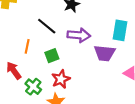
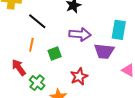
black line: (47, 26) -> (37, 21), moved
red star: (61, 79) -> (79, 77), moved

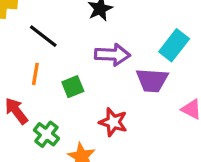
cyan rectangle: (119, 30) -> (174, 45), turned 30
red star: (79, 77) -> (113, 122), turned -30

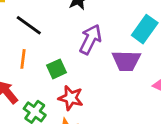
purple arrow: (112, 55) -> (90, 39), turned -64
red star: (113, 122) -> (71, 98), moved

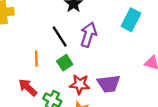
black line: (29, 25) -> (60, 37), moved, turned 30
purple trapezoid: (126, 61) -> (109, 84), moved

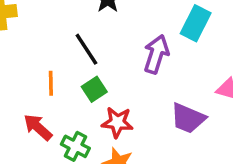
purple arrow: (88, 35) -> (156, 54), moved
purple trapezoid: (109, 84) -> (188, 118), moved, turned 30

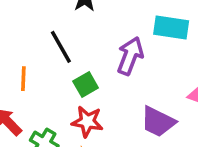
cyan rectangle: (196, 23) -> (171, 27), turned 68
green square: (94, 89) -> (86, 85), moved

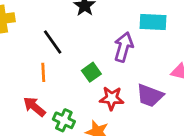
black line: (61, 47) -> (53, 42), moved
red star: (87, 122) -> (112, 98), moved

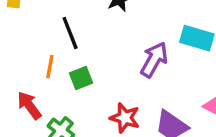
green square: (91, 72) -> (81, 78), moved

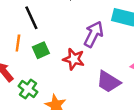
red star: (125, 118) -> (74, 59), moved

